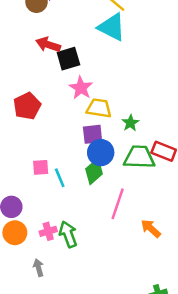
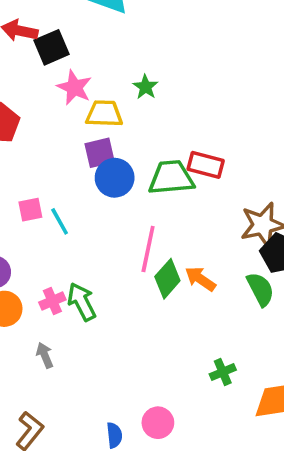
green star: (130, 123) -> (146, 87), moved
green diamond: (94, 171) -> (167, 279), moved

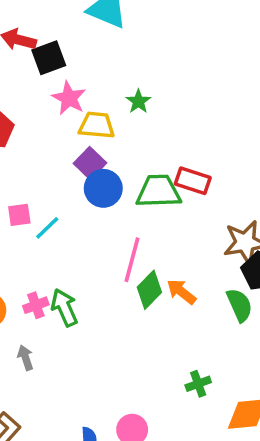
purple square: (100, 153) -> (90, 163), turned -36
cyan line: (60, 221) -> (47, 228), turned 72

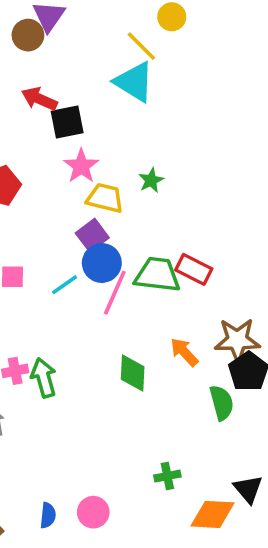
cyan line: (47, 228) -> (65, 285), moved
pink line: (132, 260) -> (115, 293), moved
green diamond: (149, 290) -> (133, 373), turned -51
orange arrow: (181, 292) -> (184, 352), moved

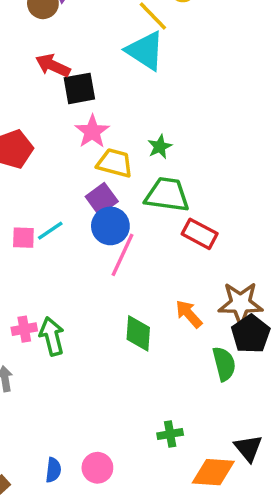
green trapezoid: (157, 275) -> (167, 195), moved
cyan line: (65, 285) -> (50, 231), moved

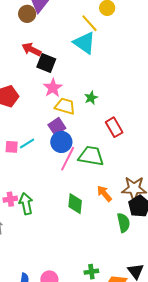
black square: (79, 88) -> (46, 63), turned 30
green trapezoid: (167, 195) -> (91, 156), moved
red rectangle: (200, 234) -> (114, 127), moved, turned 30
green cross: (170, 434) -> (91, 272), moved

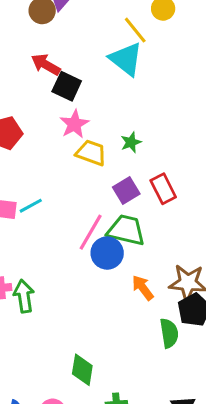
purple square: (57, 126) -> (126, 190), moved
blue circle: (61, 142) -> (107, 253), moved
green diamond: (75, 204) -> (82, 370), moved

